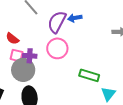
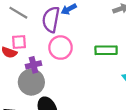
pink square: (17, 56) -> (19, 42), moved
green rectangle: (89, 75) -> (106, 50), moved

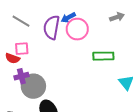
pink circle: (60, 48) -> (77, 29), moved
purple cross: (33, 65) -> (21, 76), moved

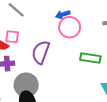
purple semicircle: (52, 27) -> (41, 52), moved
gray circle: (33, 86) -> (26, 85), moved

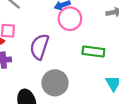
gray circle: (26, 85) -> (55, 83), moved

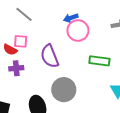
purple semicircle: (39, 47) -> (50, 56), turned -40

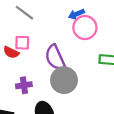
purple cross: (16, 68) -> (24, 85), moved
gray circle: (64, 90) -> (64, 80), moved

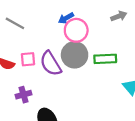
pink square: (22, 43) -> (28, 59), moved
gray circle: (64, 80) -> (75, 55), moved

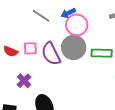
gray line: (15, 23) -> (41, 16), moved
purple cross: (24, 95) -> (24, 81), turned -32

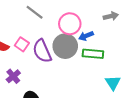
blue arrow: (68, 13) -> (86, 36), moved
pink square: (30, 48) -> (22, 44), turned 32

